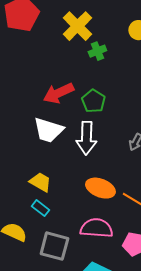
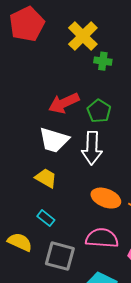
green cross: (97, 51) -> (103, 61), turned 30
yellow trapezoid: (40, 182) -> (46, 178), moved

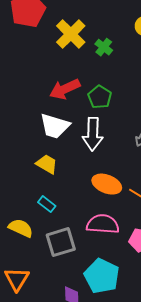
yellow cross: (83, 36) -> (71, 34), moved
green cross: (103, 61) -> (104, 47), turned 30
gray square: (60, 256) -> (61, 242), turned -32

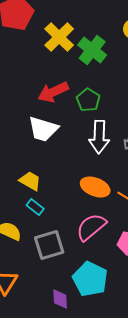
green cross: (104, 47) -> (92, 50), size x1.6
white arrow: (93, 134) -> (99, 137), moved
yellow trapezoid: (47, 164) -> (30, 181), moved
pink semicircle: (103, 224) -> (91, 227), turned -44

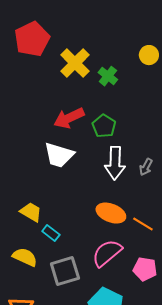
green cross: (92, 50) -> (108, 76), size x0.7
yellow trapezoid: (30, 181) -> (31, 212), moved

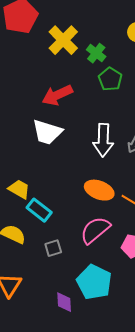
green pentagon: (104, 126) -> (110, 79), moved
cyan rectangle: (51, 233) -> (39, 210), size x1.4
gray square: (65, 271) -> (53, 248), size x0.6

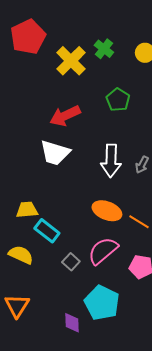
green cross: (96, 53) -> (104, 49), moved
yellow trapezoid: (19, 189) -> (27, 210), turned -35
gray square: (53, 248) -> (71, 262), moved, turned -30

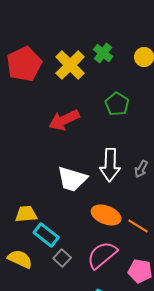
red pentagon: (28, 37) -> (24, 64), moved
white trapezoid: (55, 153) -> (72, 179), moved
gray square: (71, 262) -> (62, 258), moved

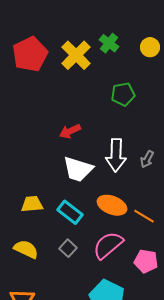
green pentagon: (117, 104) -> (123, 94), turned 30
red arrow: (64, 120) -> (70, 131), moved, size x0.7
cyan rectangle: (46, 235) -> (70, 212), moved

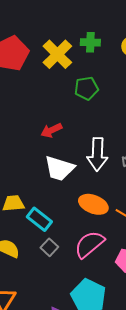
green cross: (109, 43) -> (90, 42), turned -36
green pentagon: (123, 94) -> (86, 88), moved
cyan rectangle: (70, 212) -> (39, 219), moved

